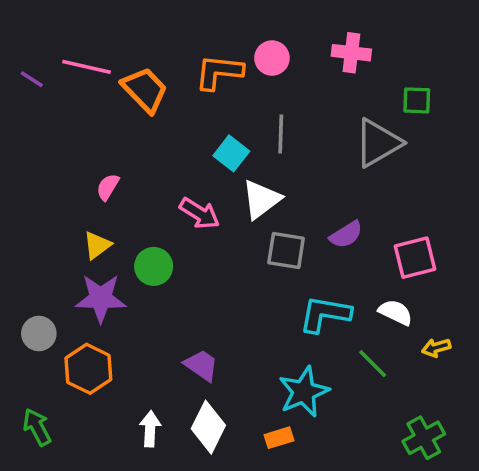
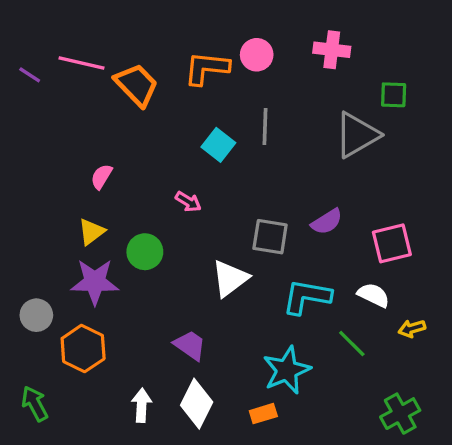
white triangle: (261, 199) -> (230, 278), moved
pink arrow: (200, 213) -> (188, 202), size x0.7

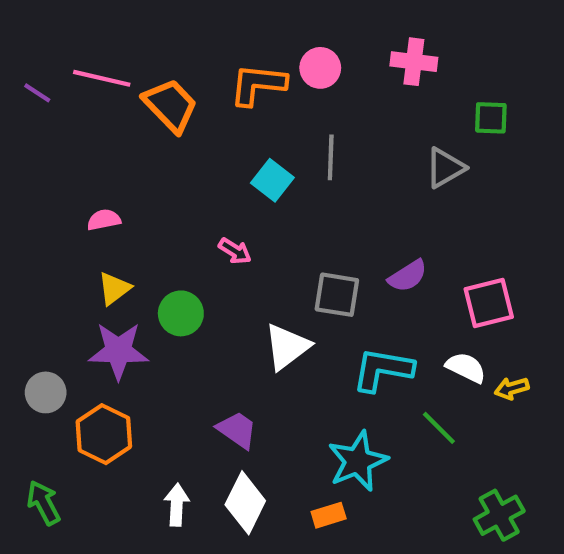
gray triangle: (357, 135) -> (445, 168), size x0.7
pink semicircle: (101, 177) -> (104, 220), moved, turned 48
yellow arrow: (412, 328) -> (512, 388), moved

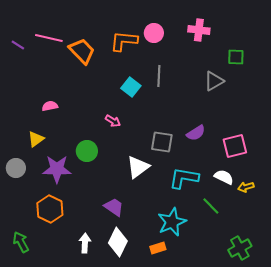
yellow triangle: (114, 288) -> (36, 139), moved
gray circle: (46, 392) -> (16, 168), moved

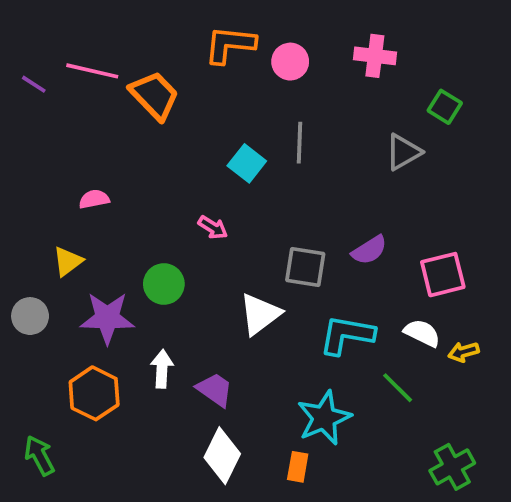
orange L-shape: (124, 41) -> (230, 45), moved
green square: (236, 57) -> (445, 107), turned 30
white arrow: (85, 243) -> (162, 369), moved
orange rectangle: (158, 248) -> (298, 467), turned -63

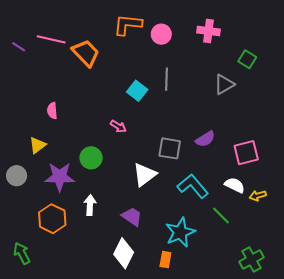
pink semicircle: (94, 199) -> (52, 111), turned -84
cyan L-shape: (347, 335) -> (193, 186), turned 40
purple trapezoid: (215, 390) -> (132, 217), moved

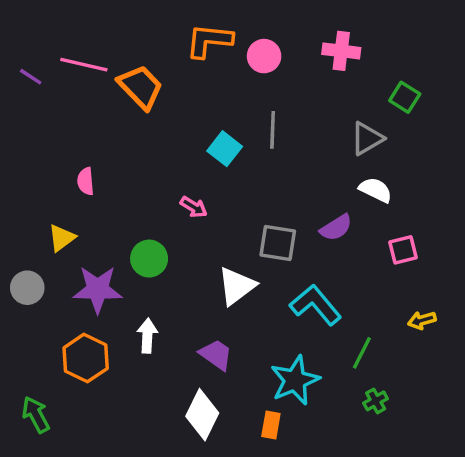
pink square: (246, 153) -> (403, 250), size x0.7
white semicircle: (235, 185) -> (376, 190), moved
green line: (221, 216) -> (362, 353), turned 72
green cross: (251, 260) -> (376, 401), moved, size x0.6

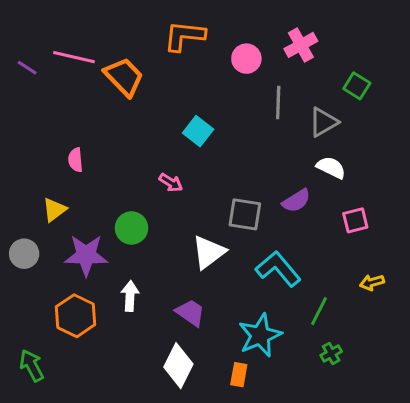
pink cross: (341, 51) -> (301, 45), turned -36
pink circle: (264, 56) -> (246, 59), moved
gray line: (273, 130) -> (278, 102), moved

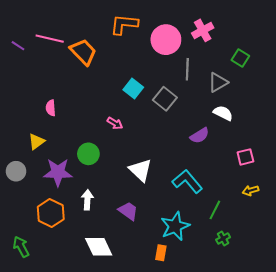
pink circle: (246, 59) -> (166, 40), size x1.5
gray square: (245, 214) -> (165, 99), moved, turned 30
pink square: (355, 220) -> (245, 157), moved
white triangle: (209, 252) -> (140, 170), turned -40
white diamond: (178, 366) -> (99, 247), moved, turned -52

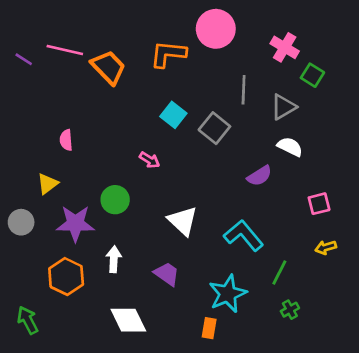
orange L-shape: (124, 24) -> (168, 54), moved
pink cross: (203, 30) -> (285, 47), moved, turned -30
pink circle: (166, 40) -> (216, 29), moved

